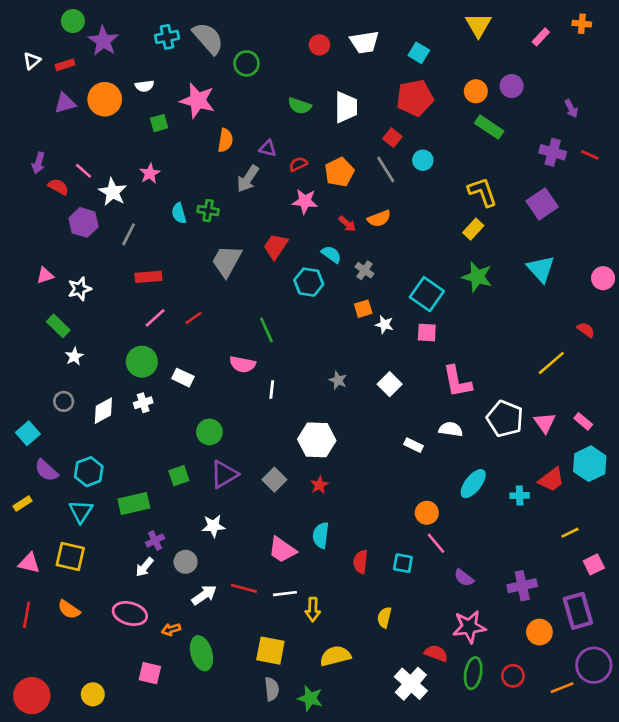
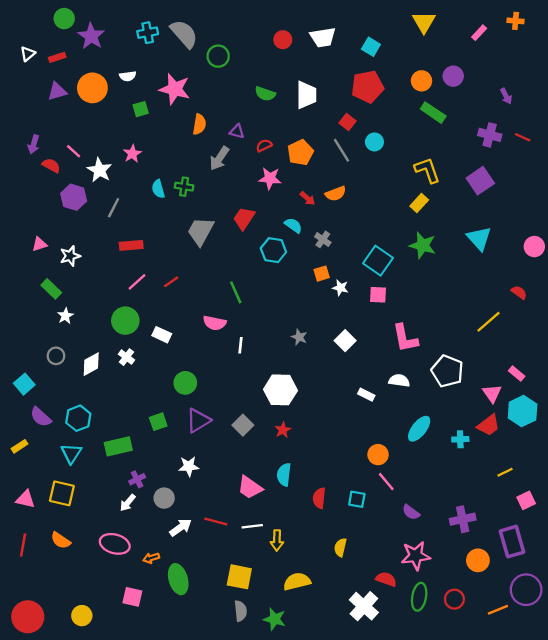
white cross: (143, 403) -> (126, 357), turned -35
pink triangle: (545, 423) -> (492, 393), moved

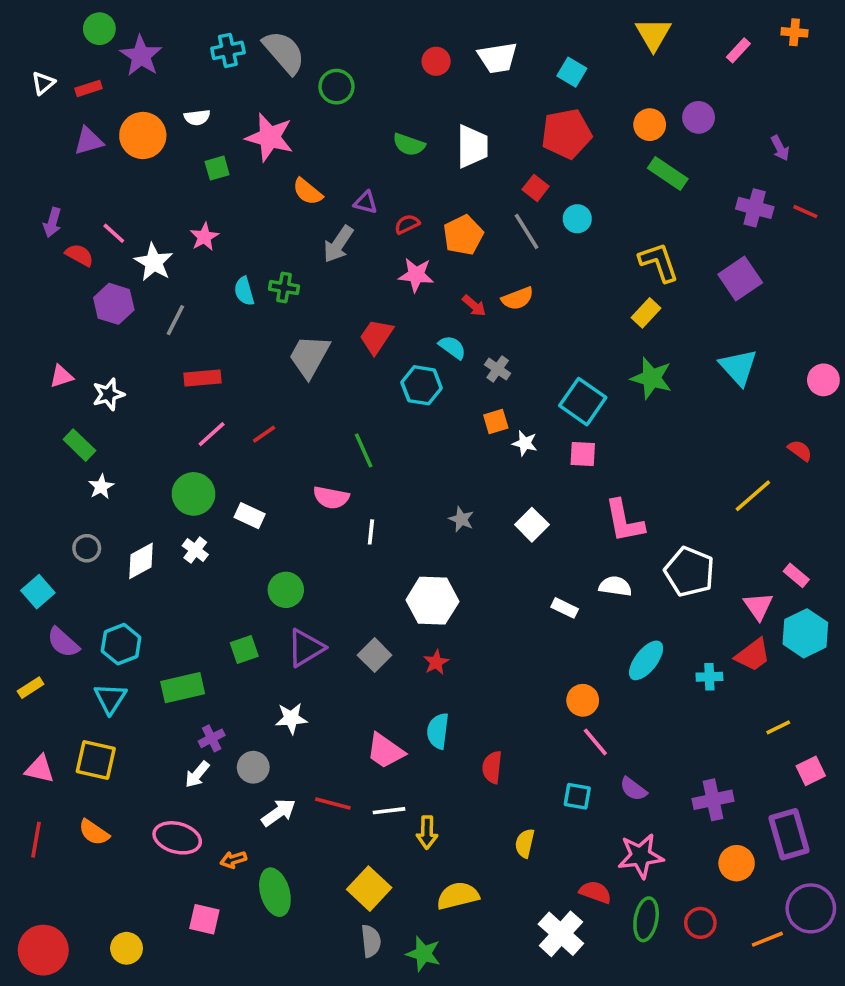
orange semicircle: (199, 124) -> (308, 192), turned 120
cyan square: (357, 499) -> (577, 796), moved
yellow square: (239, 577) -> (369, 889), turned 32

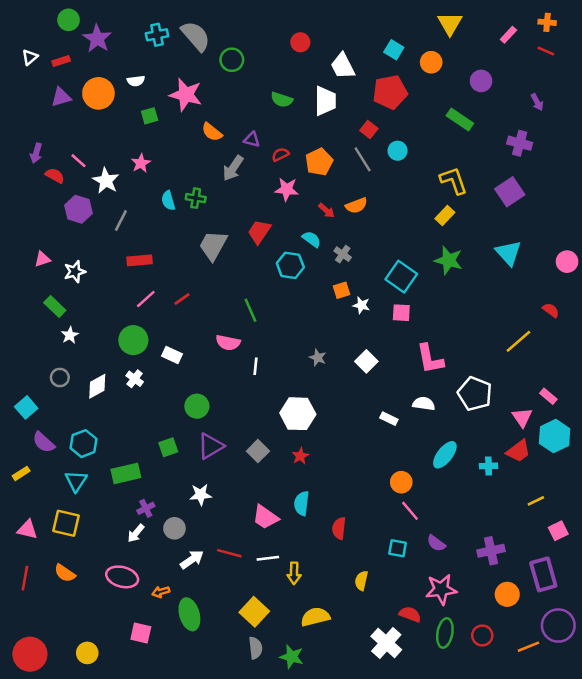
white trapezoid: (498, 58) -> (343, 66), moved, turned 72
orange circle: (650, 125) -> (431, 62), moved
red line: (805, 212) -> (546, 51), moved

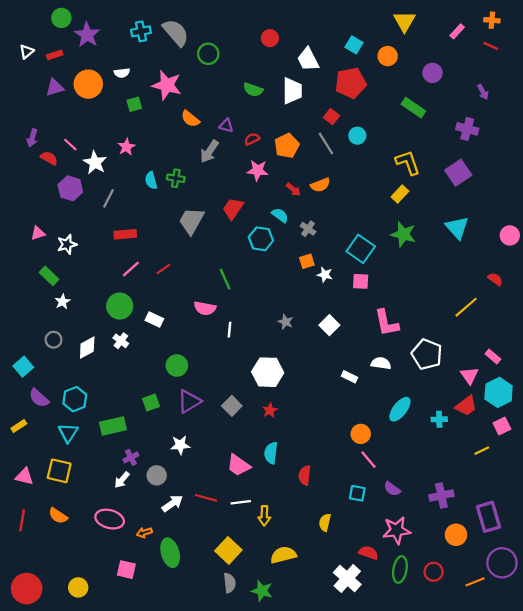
pink square: (558, 531) -> (502, 426), moved

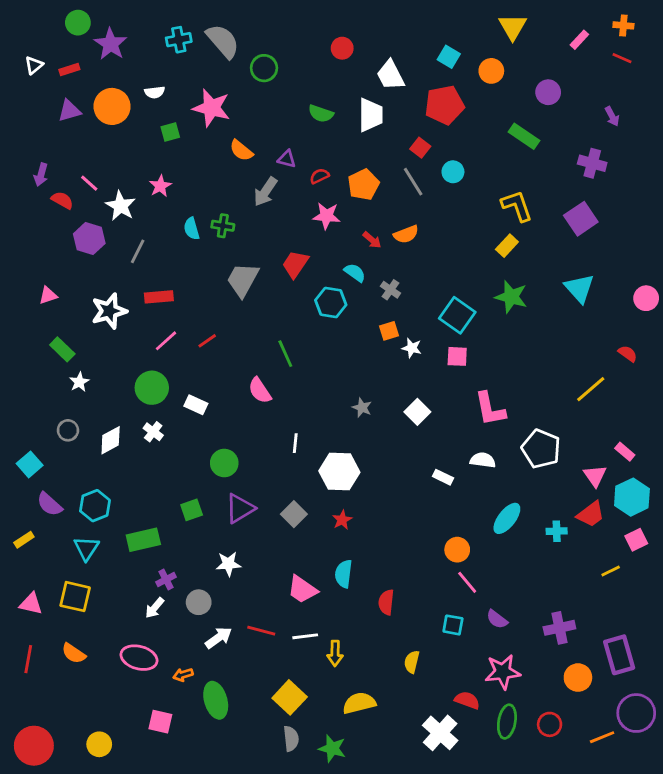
white star: (67, 244) -> (109, 311), moved, size x1.4
pink semicircle: (205, 308) -> (260, 391), turned 45
white line: (230, 330) -> (295, 443), moved

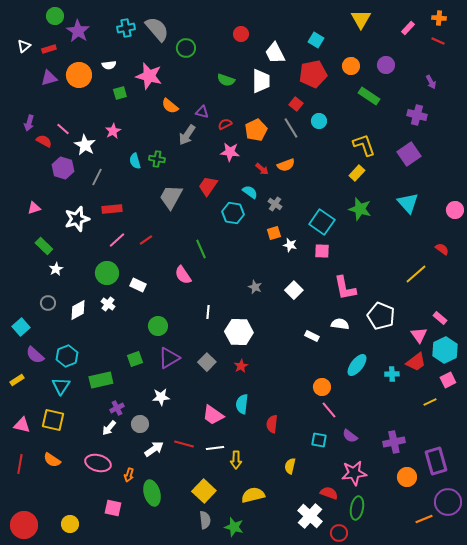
orange circle: (491, 71) -> (351, 66), moved
orange arrow: (183, 675) -> (129, 475), turned -56
red circle: (550, 724) -> (339, 533), moved

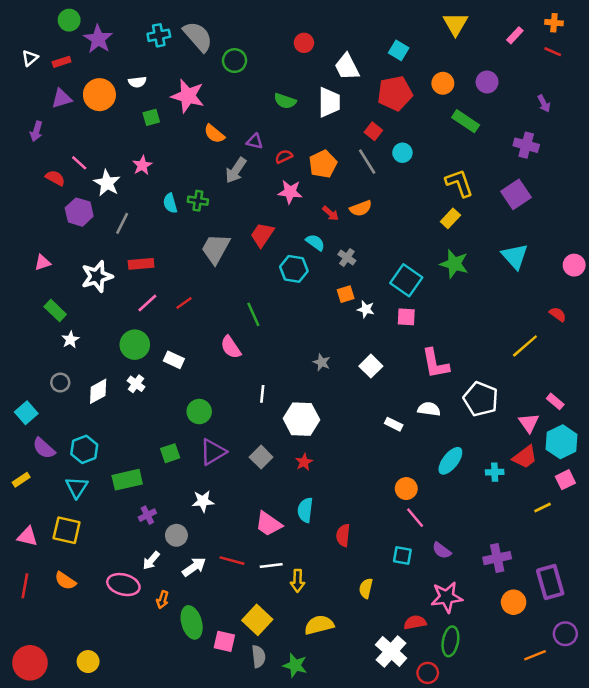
purple arrow: (29, 123) -> (36, 131), moved
white arrow: (109, 428) -> (151, 561), moved
red semicircle: (329, 493) -> (415, 622), turned -30
purple circle: (448, 502) -> (565, 634), size x0.7
pink square: (113, 508) -> (224, 641), moved

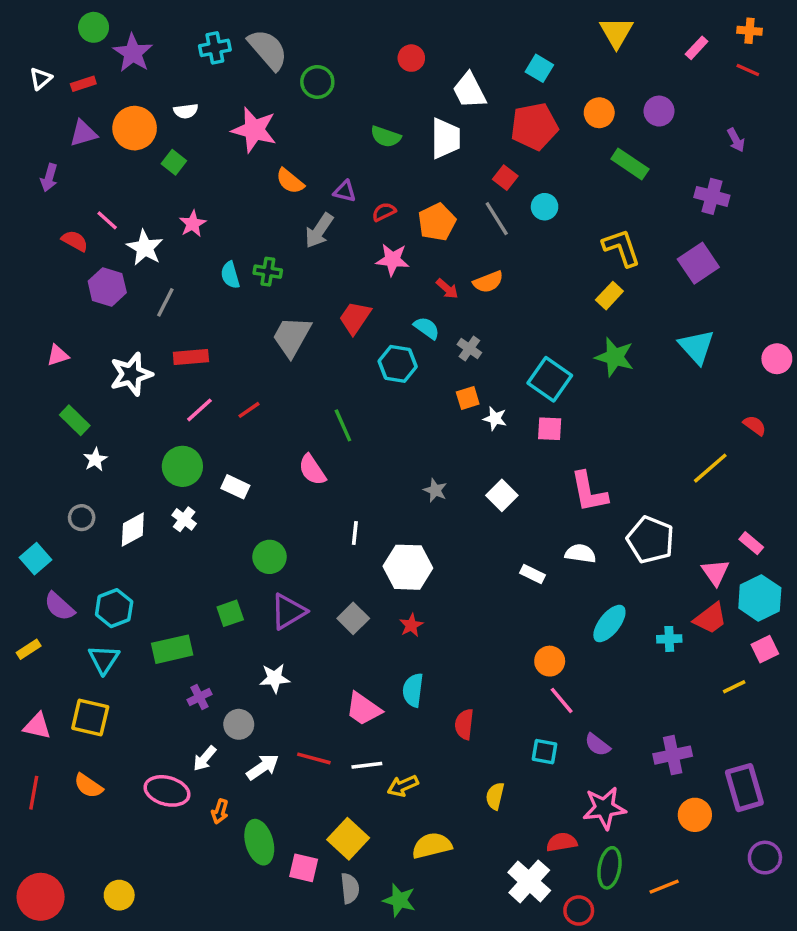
green square: (151, 117) -> (174, 162), moved, turned -36
yellow arrow: (298, 581) -> (403, 786), turned 65
orange line: (535, 655) -> (664, 887), moved

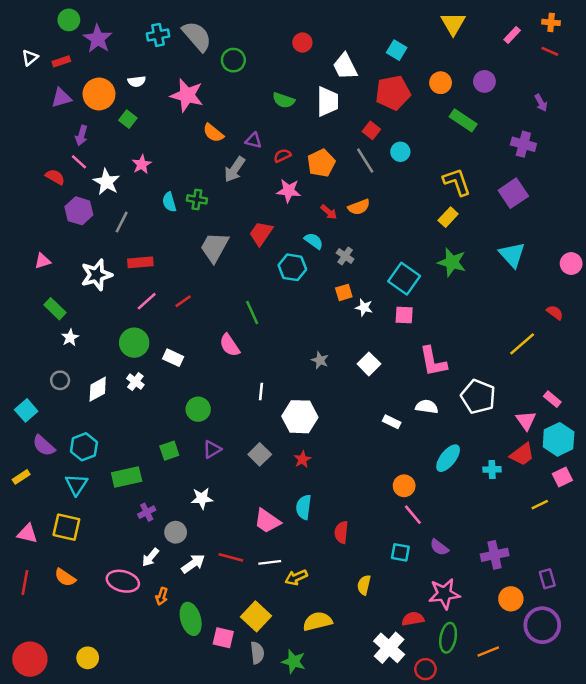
purple arrow: (49, 178) -> (81, 135), moved
purple triangle: (288, 612) -> (212, 449), size x0.7
purple rectangle: (744, 788) -> (547, 579), size x0.6
purple circle: (765, 858) -> (542, 625), moved, size x1.5

